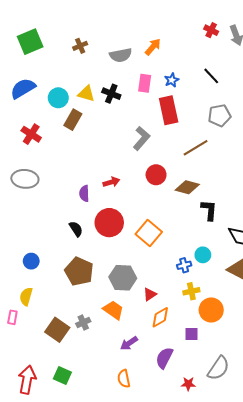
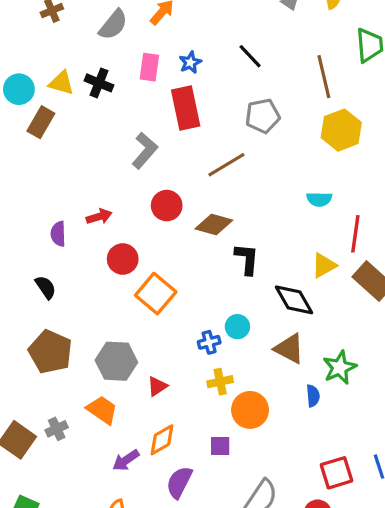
gray semicircle: (121, 55) -> (113, 25), turned -40
red circle: (109, 223) -> (123, 259), moved, size x0.7
orange diamond: (160, 317) -> (162, 440), moved

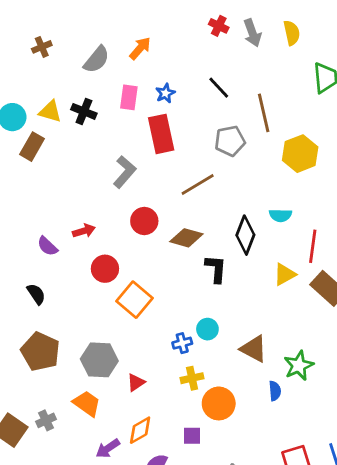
brown line: (324, 77) -> (264, 113), moved
purple semicircle: (58, 234) -> (47, 246), turned -45
black diamond: (294, 300) -> (245, 235), moved, turned 51

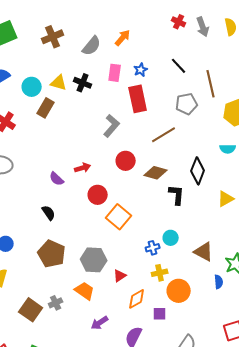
brown cross: (42, 47) -> (53, 37), size x1.5
cyan semicircle: (280, 215) -> (228, 149), moved
orange diamond: (140, 430) -> (137, 299), moved

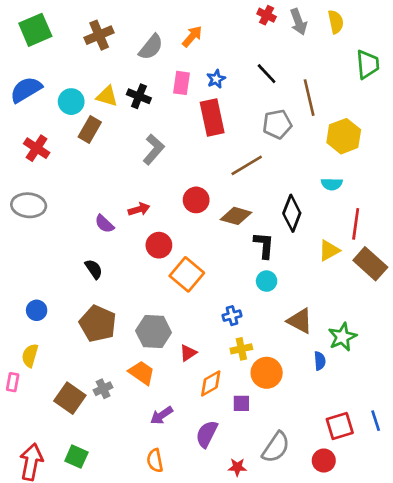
gray L-shape: (112, 126) -> (154, 149), moved
cyan circle: (171, 238) -> (267, 281), moved

